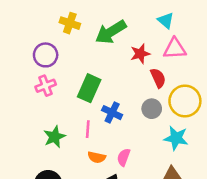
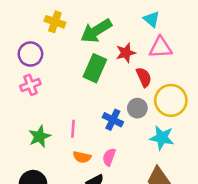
green rectangle: (89, 88) -> (95, 68), moved
blue cross: (112, 113) -> (113, 120), moved

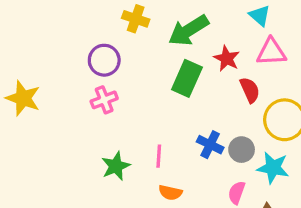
red star: (126, 53) -> (227, 59), turned -30
gray circle: (137, 108) -> (242, 150), moved
pink semicircle: (109, 157) -> (237, 193), moved

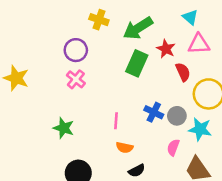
pink cross: (104, 100) -> (76, 79), turned -30
green star: (116, 166) -> (64, 128), moved, turned -30

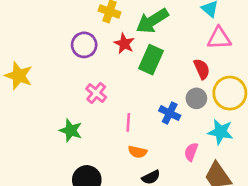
red star: (166, 49) -> (124, 44), moved
pink cross: (76, 79) -> (96, 93), moved
gray circle: (177, 116) -> (196, 98), moved

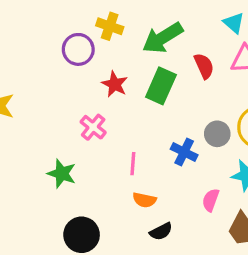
red star: (124, 44) -> (115, 84), moved
purple circle: (84, 45) -> (78, 49), moved
red semicircle: (202, 69) -> (204, 66), moved

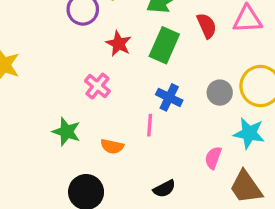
blue cross: (184, 152) -> (169, 97), moved
pink line: (133, 164) -> (150, 125), moved
orange semicircle: (144, 200) -> (112, 146), moved

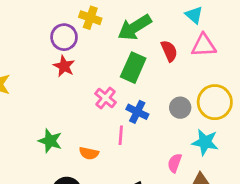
red star: (119, 44) -> (64, 66), moved
pink cross: (97, 86) -> (106, 98), moved

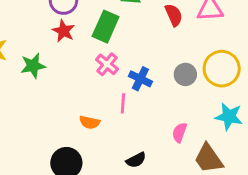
green rectangle: (133, 68) -> (106, 27), moved
green star: (50, 141) -> (33, 66), moved, turned -30
cyan star: (205, 142) -> (229, 117), moved

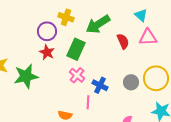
green star: (33, 66) -> (26, 76), size x1.4

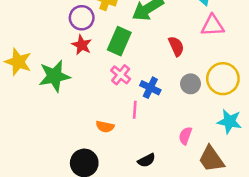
red semicircle: (123, 41) -> (176, 46), moved

